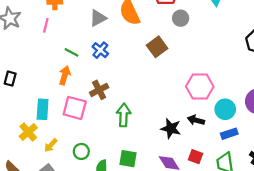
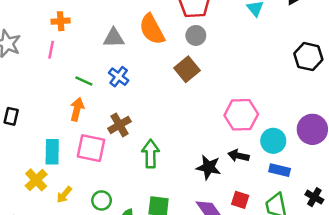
gray triangle: (98, 18) -> (114, 38), turned 30
gray circle: (181, 18) -> (196, 35), moved
blue rectangle: (229, 134) -> (280, 170), turned 35

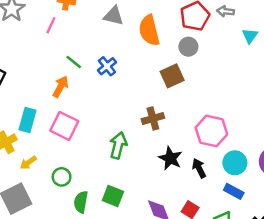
gray triangle: (114, 38) -> (113, 16), moved
brown cross: (119, 125) -> (153, 118), moved
black arrow: (238, 156) -> (199, 168), turned 36
black star: (209, 167) -> (170, 158), moved

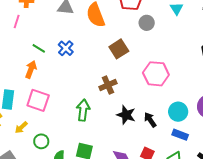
gray circle: (188, 47) -> (147, 23), moved
pink hexagon: (211, 131) -> (156, 74), moved
yellow arrow: (28, 163) -> (21, 127), moved

